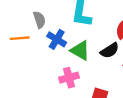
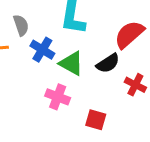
pink cross: (69, 78) -> (58, 97), turned 36

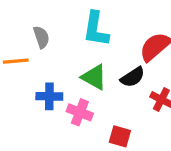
blue cross: (42, 50) -> (49, 96), moved, turned -30

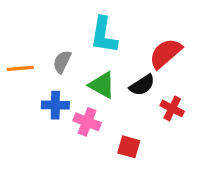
gray semicircle: (41, 37) -> (62, 62), moved, turned -135

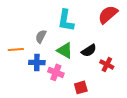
red semicircle: (165, 53) -> (108, 14), moved
orange line: (20, 68) -> (16, 49), moved
red square: (129, 147) -> (81, 87), turned -32

